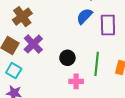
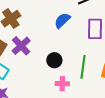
blue semicircle: (85, 16) -> (62, 20), moved

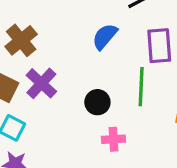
green line: (83, 67) -> (141, 87), moved

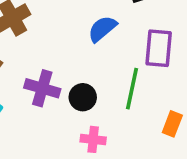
purple cross: (41, 83) -> (42, 88), moved, turned -36

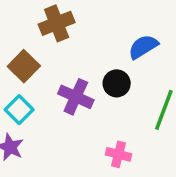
black circle: (83, 97) -> (117, 83), moved

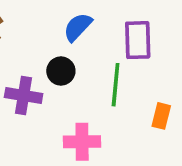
pink cross: (118, 154) -> (82, 142), size x1.4

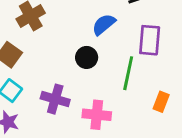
purple cross: (24, 96) -> (55, 99), moved

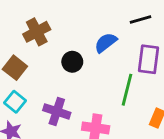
black circle: (87, 57) -> (72, 62), moved

